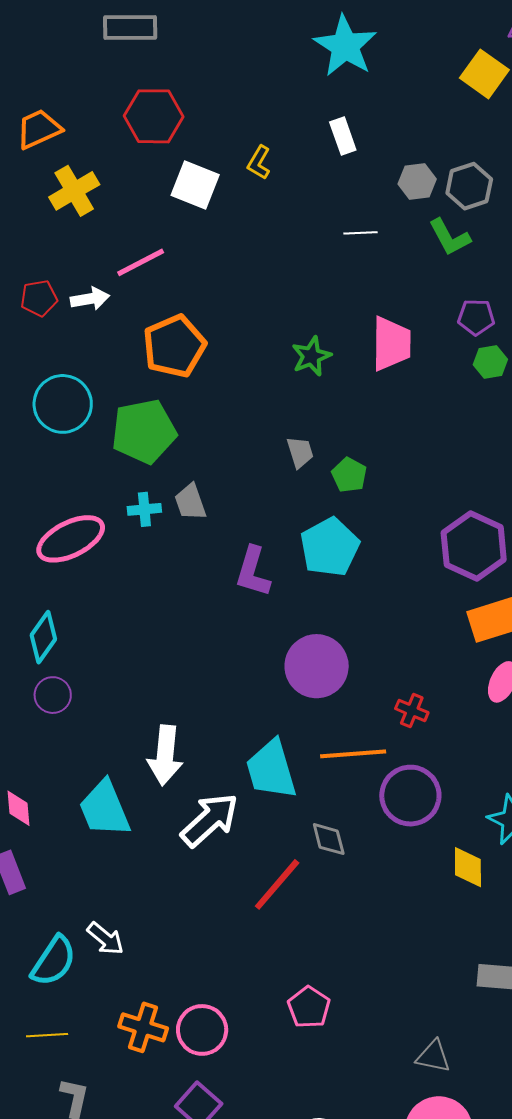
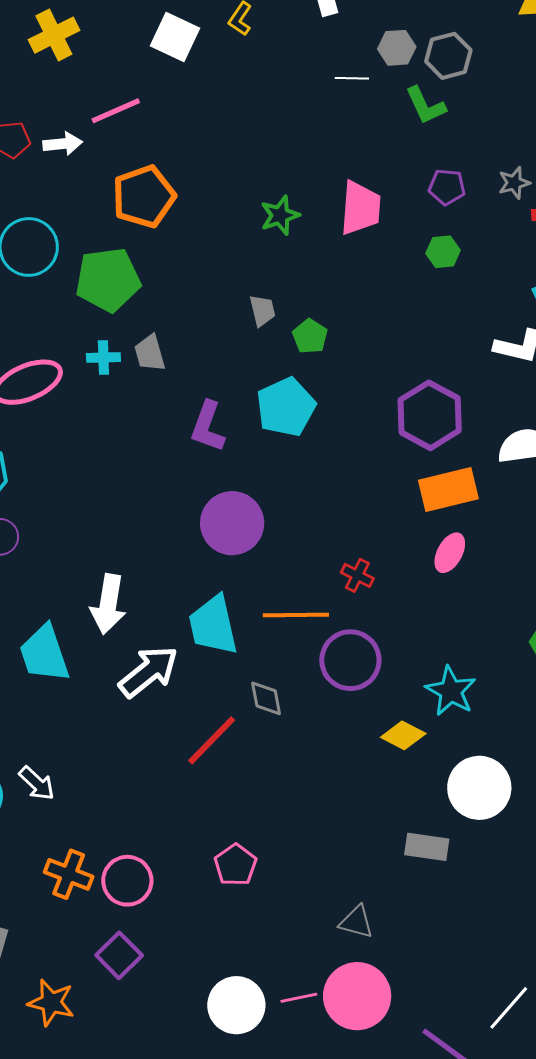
white line: (361, 233) -> (352, 78), moved
green hexagon: (490, 362) -> (443, 252), moved
purple circle: (317, 666) -> (232, 523), moved
yellow diamond: (468, 867) -> (403, 735), turned -66

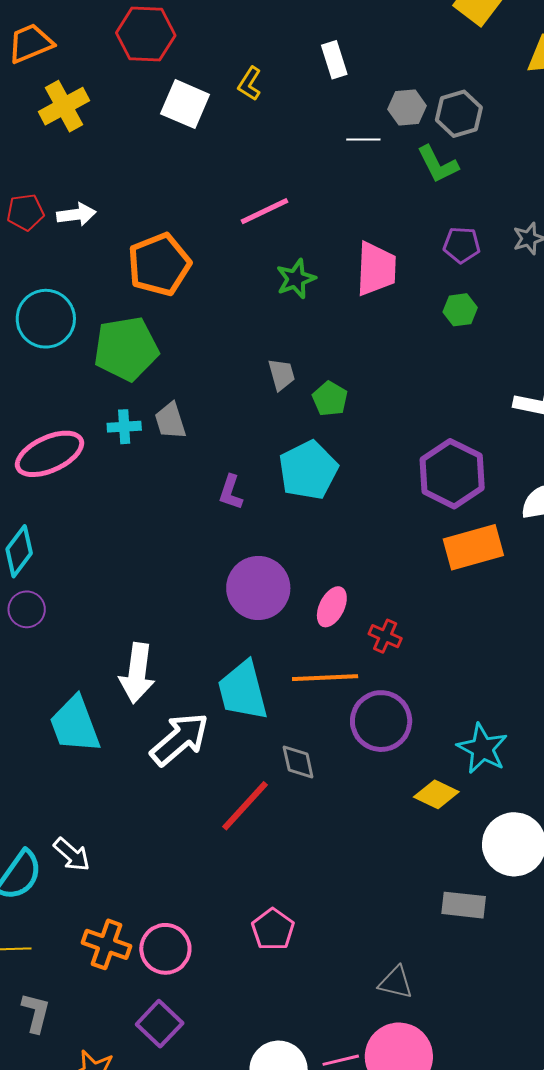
pink line: (116, 111) -> (264, 211), moved
purple L-shape: (208, 427) -> (231, 492), size x0.7
pink ellipse: (450, 553) -> (332, 607), moved

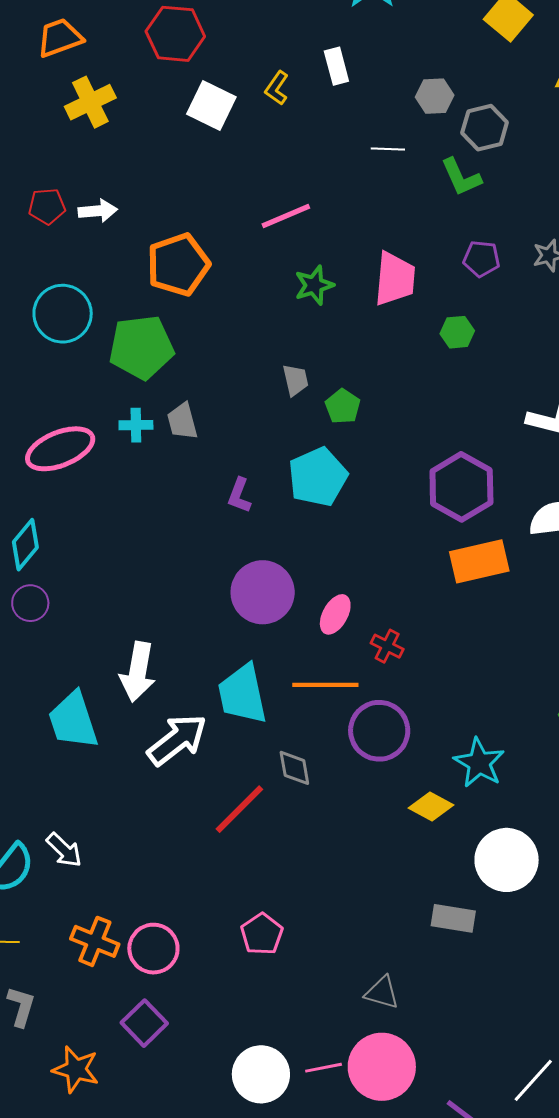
white rectangle: (334, 60) -> (336, 66), moved
gray hexagon: (407, 107) -> (435, 96), moved
green hexagon: (460, 310) -> (457, 332), moved

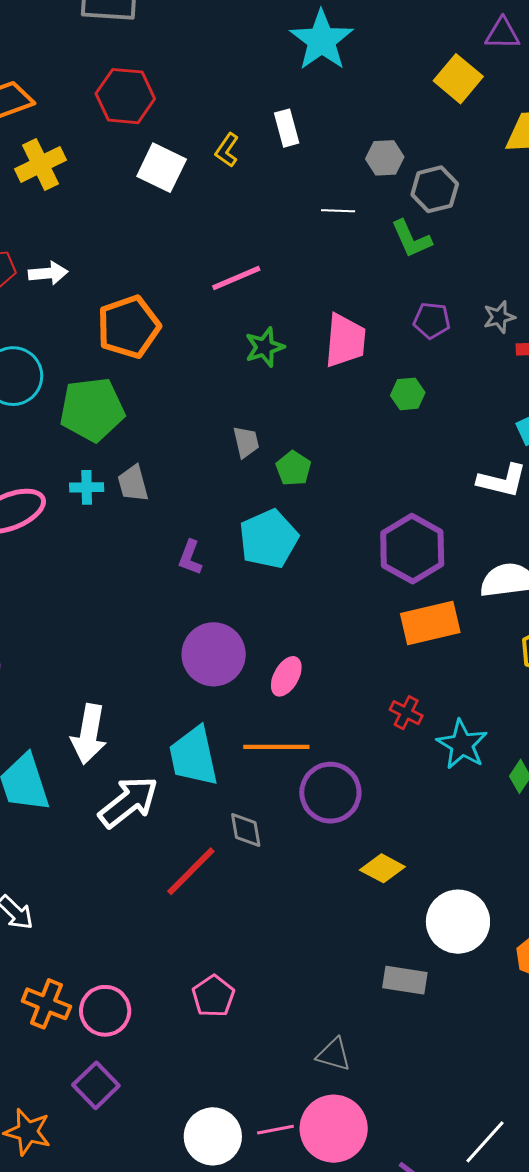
red cross: (387, 646) -> (406, 713), moved
cyan star: (479, 763) -> (462, 744), moved

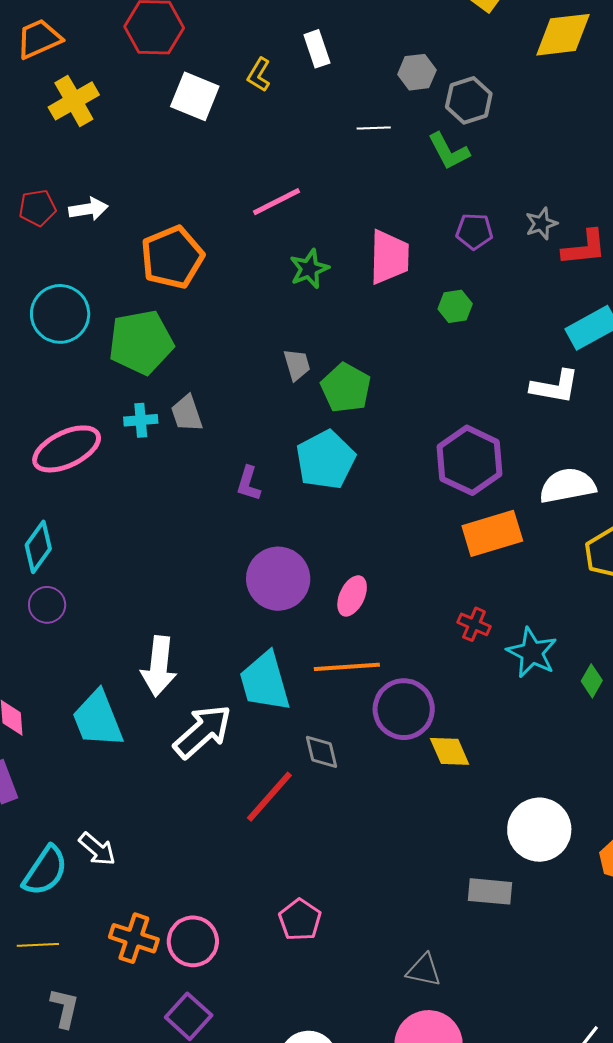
green pentagon: (293, 468) -> (346, 388), size x1.4
yellow diamond: (382, 868) -> (450, 751), moved, turned 42

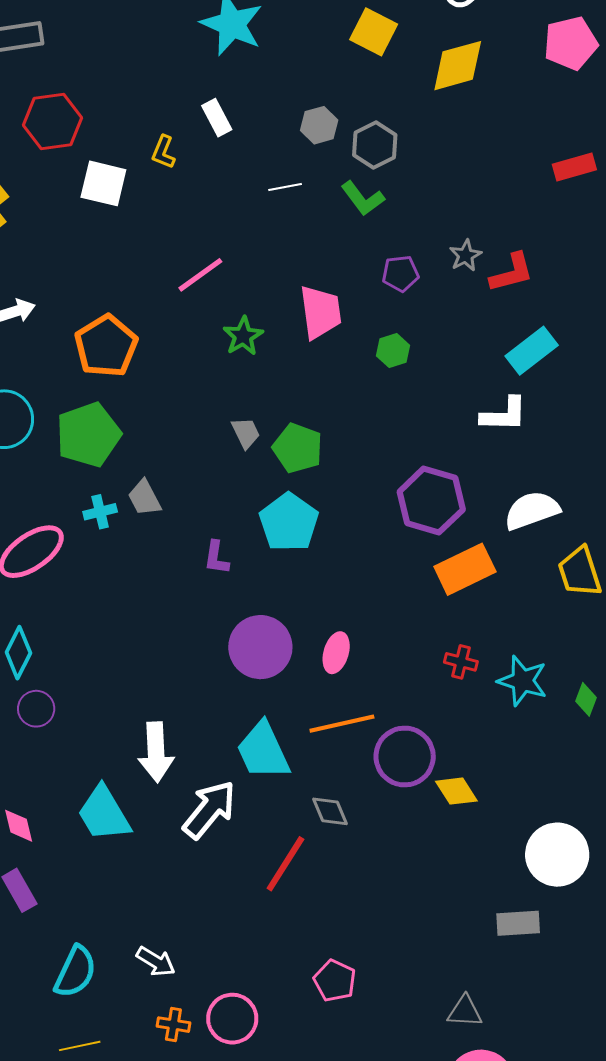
white arrow: (97, 849) -> (156, 962), moved
orange cross: (134, 938) -> (173, 1025), size x0.7

